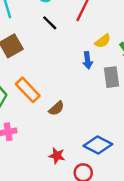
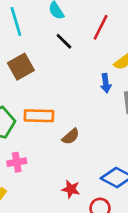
orange rectangle: (28, 90) -> (39, 116), turned -45

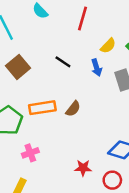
black line: (64, 41) -> (63, 62), moved
brown semicircle: (71, 136) -> (73, 109), moved

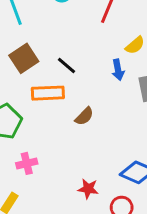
black line: (63, 62) -> (66, 66), moved
orange rectangle: (42, 108) -> (48, 93), moved

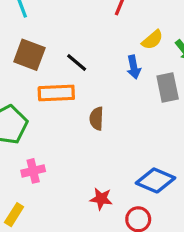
brown square: (24, 58) -> (29, 55), turned -36
brown semicircle: (84, 116) -> (97, 119), turned 138

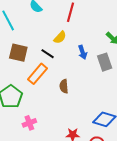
yellow semicircle: (152, 40) -> (60, 37), moved
orange rectangle: (56, 93) -> (38, 74), turned -40

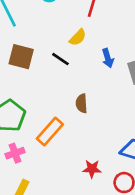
orange rectangle: (38, 74) -> (50, 131), moved
pink cross: (29, 123) -> (15, 153), moved

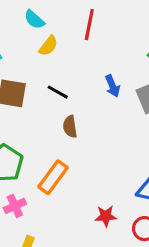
yellow semicircle: (78, 37) -> (48, 46), moved
brown semicircle: (81, 103) -> (70, 127), moved

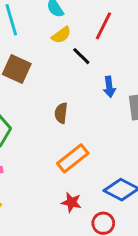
black line: (58, 92) -> (81, 56), moved
orange rectangle: (53, 177) -> (73, 158), moved

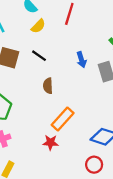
black line: (81, 56) -> (39, 56), moved
red star: (71, 202) -> (51, 143), moved

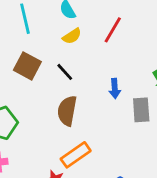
brown semicircle: (48, 86) -> (67, 111), size x1.5

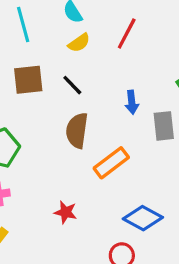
brown square: (27, 66) -> (28, 80), turned -32
orange rectangle: (76, 155) -> (111, 163), moved

